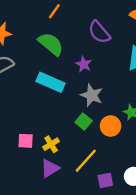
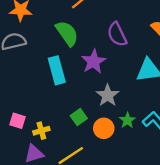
purple star: (84, 64) -> (94, 61), size x1.5
cyan rectangle: (50, 82) -> (57, 70), turned 36
gray star: (92, 95) -> (108, 95), moved

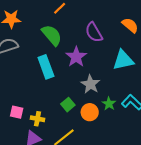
yellow cross: (41, 131) -> (37, 119), turned 32

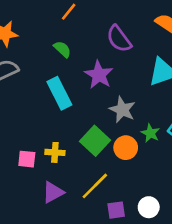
green semicircle: (52, 35) -> (62, 49), size x0.6
green square: (68, 105) -> (95, 141), size x1.5
yellow cross: (37, 119) -> (55, 152), moved

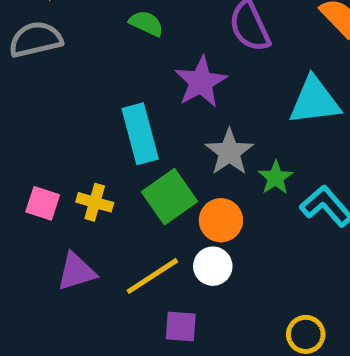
green semicircle: (62, 49) -> (146, 23), turned -30
cyan rectangle: (59, 93) -> (140, 134), moved
green star: (150, 133) -> (276, 178), moved
white circle: (149, 207) -> (213, 266), moved

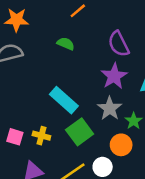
purple star: (201, 82) -> (114, 76), moved
cyan rectangle: (140, 134) -> (64, 100), turned -32
orange circle: (221, 220) -> (121, 145), moved

